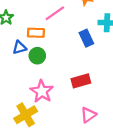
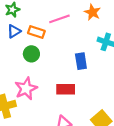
blue rectangle: (86, 38) -> (81, 61), moved
blue triangle: (19, 47) -> (14, 31), moved, turned -32

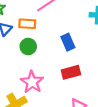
blue rectangle: (81, 61) -> (68, 42), moved

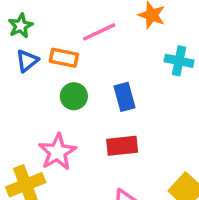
green circle: (28, 47) -> (74, 96), moved

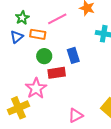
green star: (21, 26) -> (22, 18), moved
red rectangle: (122, 146) -> (57, 73), moved

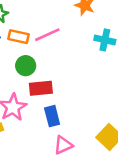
pink line: (57, 19) -> (47, 35), moved
blue rectangle: (73, 55) -> (52, 116), moved

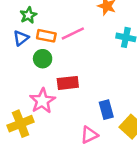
green circle: (26, 66) -> (43, 59), moved
blue rectangle: (52, 116) -> (106, 110), moved

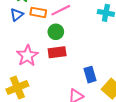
green circle: (43, 59) -> (56, 32), moved
pink star: (42, 101) -> (27, 56), moved

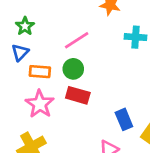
orange rectangle: (38, 12) -> (40, 72), moved
red rectangle: (57, 52) -> (78, 95), turned 30

